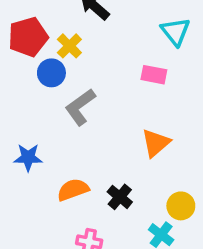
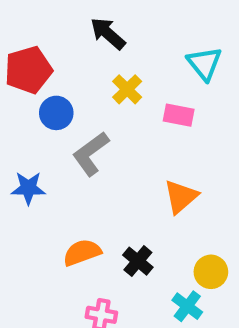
yellow cross: (69, 46) -> (127, 89), moved
blue star: (28, 157) -> (28, 188), moved

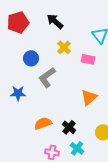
red pentagon: (28, 70) -> (18, 22), moved
cyan cross: (187, 306) -> (77, 148), moved

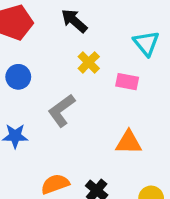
blue circle: (31, 58) -> (18, 77), moved
orange triangle: (89, 97) -> (129, 142), turned 42

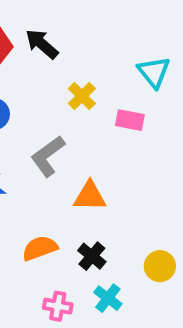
black arrow: (74, 21) -> (42, 44), moved
orange triangle: (129, 142) -> (90, 196), moved

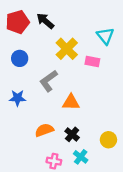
yellow cross: (82, 96) -> (67, 49), size x1.5

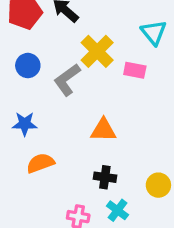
gray L-shape: (49, 81) -> (67, 80), moved
orange semicircle: (44, 130) -> (40, 163), moved
black cross: (72, 134) -> (105, 177), turned -32

